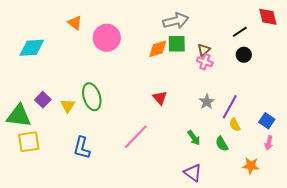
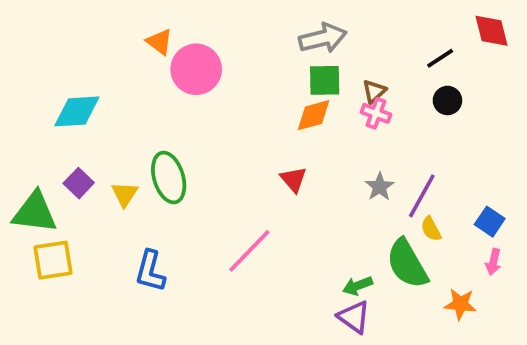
orange triangle: (75, 23) -> (159, 42), moved
cyan diamond: (32, 48) -> (77, 111), moved
orange diamond: (158, 49) -> (314, 115), moved
green arrow: (194, 138) -> (358, 286), moved, turned 105
green semicircle: (222, 144) -> (407, 264), size x1.8

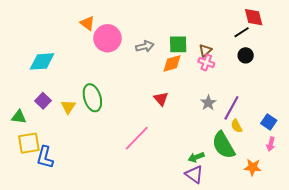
red diamond: (492, 31) -> (254, 17), moved
gray arrow: (323, 38) -> (145, 46), moved, size x0.7
green triangle: (35, 212) -> (19, 117), size x0.6
blue L-shape: (150, 271) -> (45, 157), moved

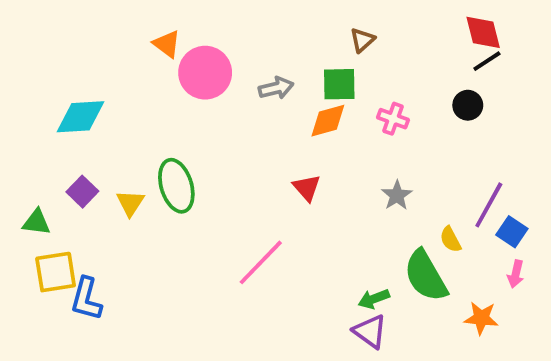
black line: (242, 32) -> (487, 61), moved
brown triangle: (205, 50) -> (362, 40), moved
purple line: (231, 108) -> (489, 205), moved

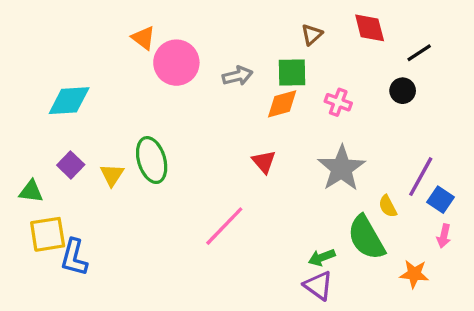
red diamond: (483, 32) -> (370, 28), moved
gray star: (397, 195) -> (341, 168), size x1.8

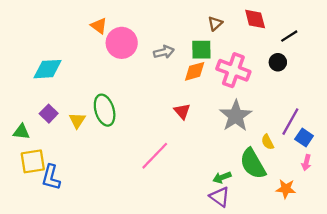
pink cross: (338, 102) -> (233, 70), size x1.8

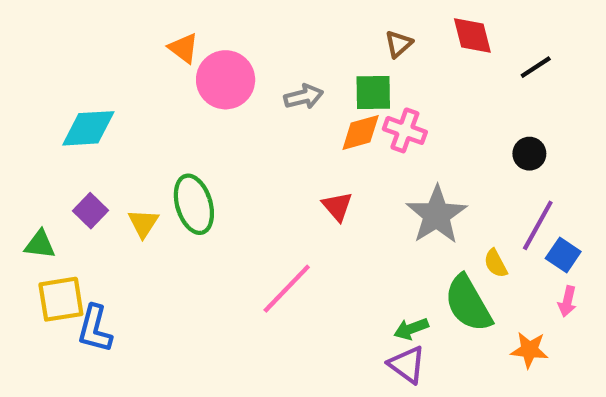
black circle: (278, 62) -> (529, 154), moved
pink cross: (233, 70) -> (405, 130), moved, size x0.7

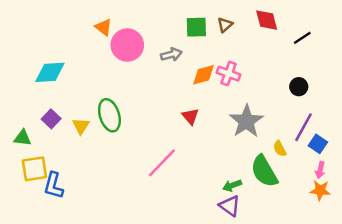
green square: (373, 92) -> (196, 27), moved
orange star: (529, 350) -> (320, 190), moved

